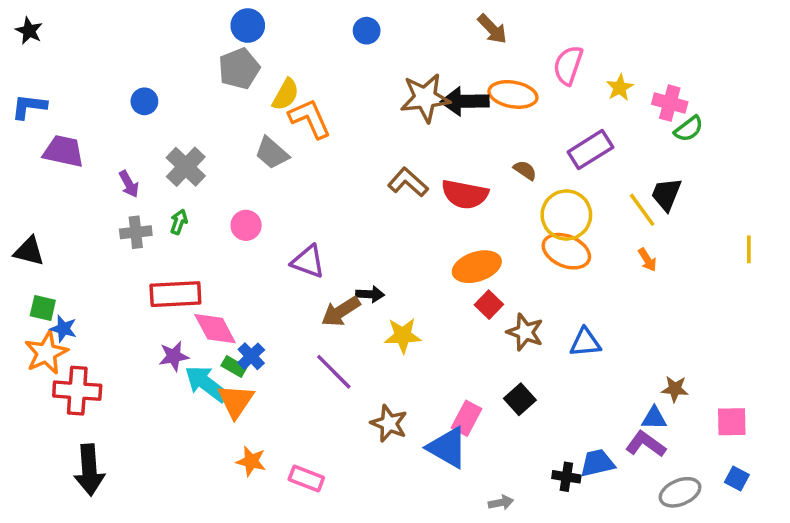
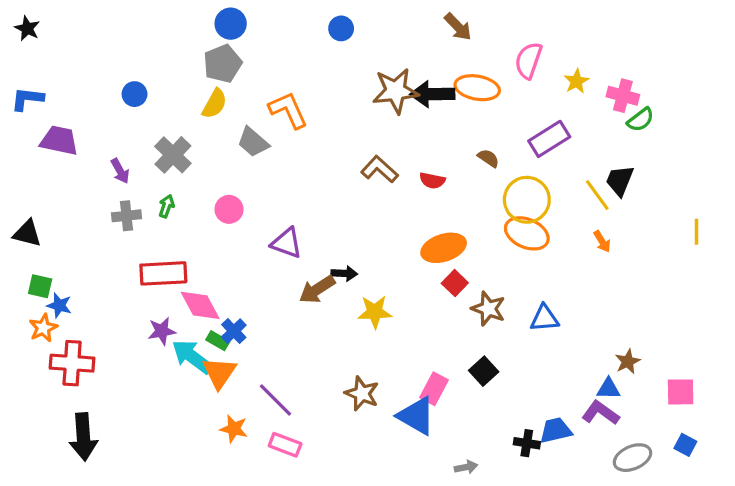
yellow semicircle: (286, 94) -> (215, 104), moved
red semicircle: (465, 194) -> (432, 181), size x0.6
orange star: (46, 353) -> (43, 328), size x0.7
purple line: (334, 372) -> (275, 400), moved
brown star: (675, 389) -> (628, 361), turned -30

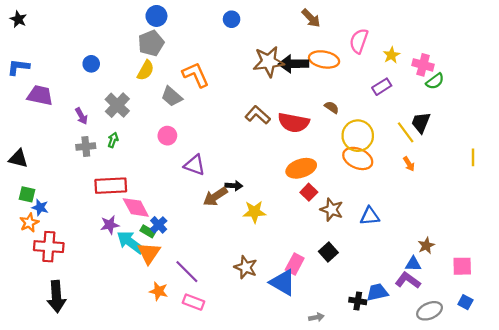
purple rectangle: (549, 139) -> (382, 87), moved, size x0.7
red semicircle: (432, 181) -> (294, 123), size x1.8
pink circle: (229, 209) -> (167, 136), moved

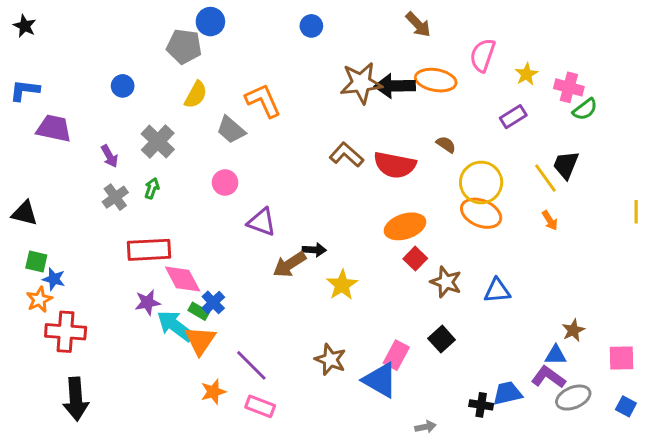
gray pentagon: (151, 43) -> (184, 46), moved, turned 30
gray cross: (86, 147) -> (115, 197), turned -30
yellow star: (254, 212) -> (342, 285), turned -30
orange star: (159, 291) -> (213, 392), turned -30
gray ellipse: (430, 311) -> (573, 398), moved

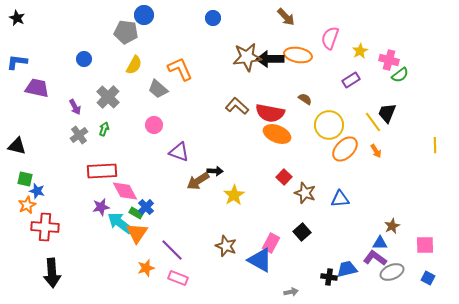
orange ellipse: (481, 213) -> (345, 149), moved, turned -68
orange ellipse: (405, 226) -> (277, 134), moved, turned 40

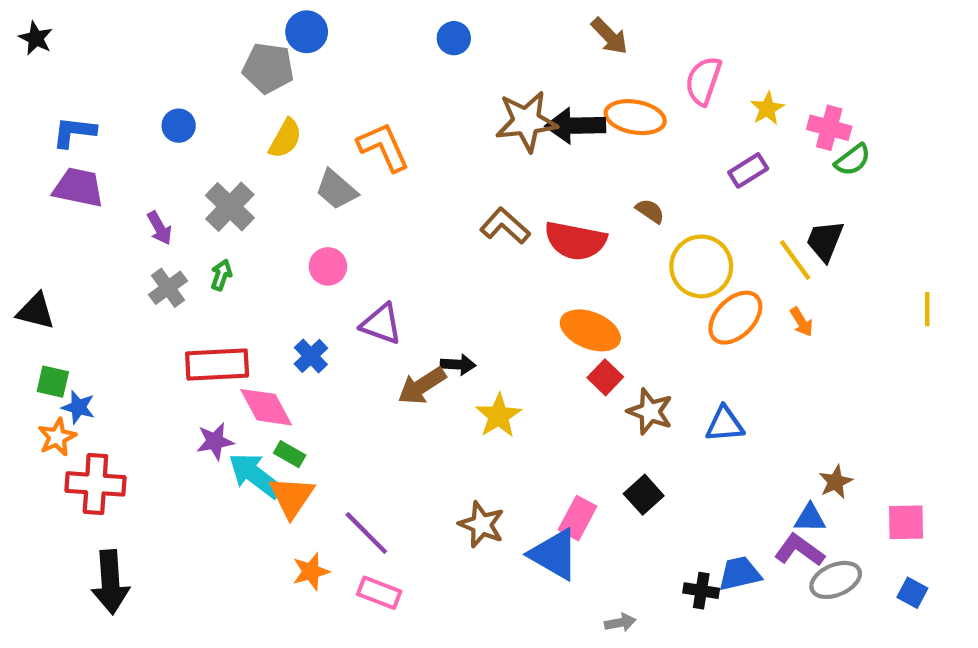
blue L-shape: (17, 62) -> (74, 132), moved
orange ellipse: (277, 134) -> (590, 330), moved
blue cross: (146, 207) -> (311, 356), moved

